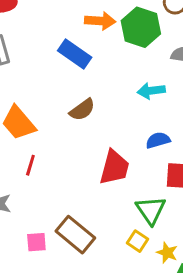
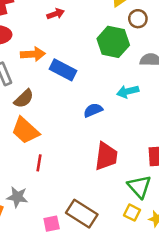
orange arrow: (100, 21) -> (33, 54), moved
brown semicircle: (82, 110) -> (24, 99), moved
blue semicircle: (158, 140) -> (93, 110), moved

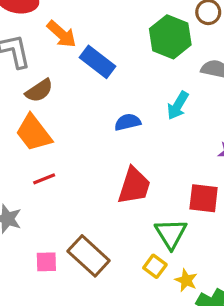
orange arrow: (33, 54) -> (61, 34), turned 35
cyan arrow: (128, 91) -> (178, 106), turned -55
red line: (39, 163) -> (44, 179), turned 49

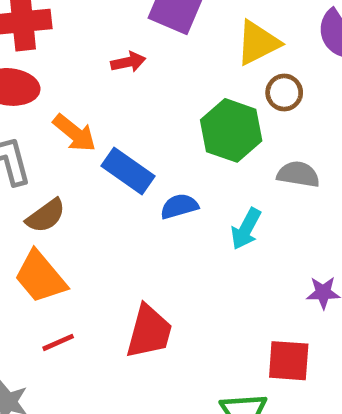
blue semicircle: (128, 122) -> (179, 206), moved
red trapezoid: (134, 186) -> (149, 332), moved

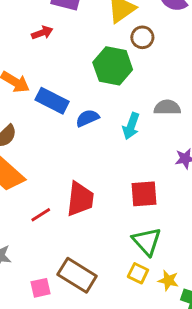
gray semicircle: (298, 174) -> (167, 107), moved
red line: (58, 342) -> (41, 215), moved
red square: (289, 361) -> (144, 194), moved

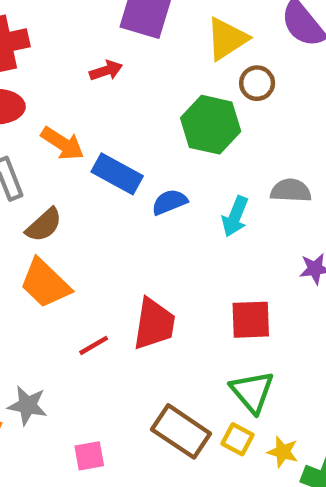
brown rectangle: (77, 275) -> (181, 431), moved

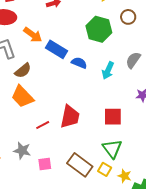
brown circle: (257, 83) -> (128, 17), moved
gray semicircle: (291, 191) -> (133, 60), turned -60
blue semicircle: (169, 202) -> (79, 63), turned 42
gray star: (27, 405) -> (22, 151), moved
pink square: (89, 456) -> (45, 164), moved

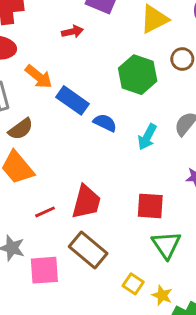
green triangle: (112, 149) -> (166, 245), moved
pink square: (45, 164) -> (44, 270), size x1.5
brown rectangle: (80, 165) -> (88, 250), moved

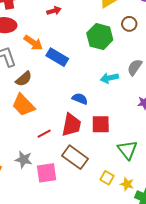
blue semicircle: (105, 123) -> (80, 99), moved
cyan arrow: (147, 137) -> (109, 78), turned 54
red square: (150, 206) -> (101, 124), moved

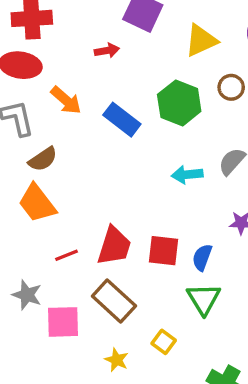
blue rectangle: (57, 57) -> (122, 120), moved
blue semicircle: (80, 99) -> (202, 257), moved, turned -98
yellow star: (127, 184) -> (117, 360), moved

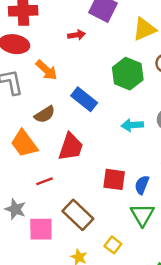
blue rectangle: (122, 120) -> (84, 99), moved
brown semicircle: (43, 159) -> (45, 114), moved
red trapezoid: (114, 246) -> (71, 147), moved

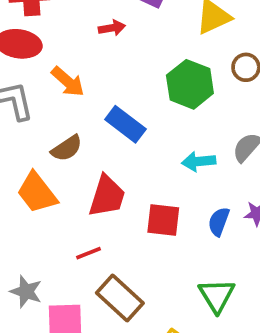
red square: (114, 179) -> (163, 220), moved
red line: (44, 181) -> (89, 253), moved
blue semicircle: (142, 185) -> (219, 222), moved

